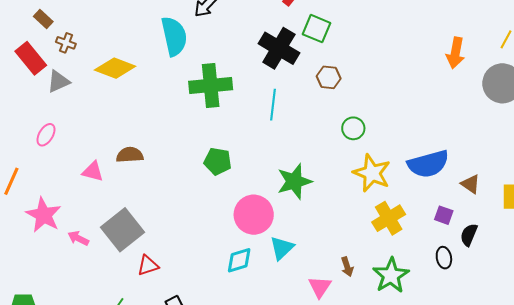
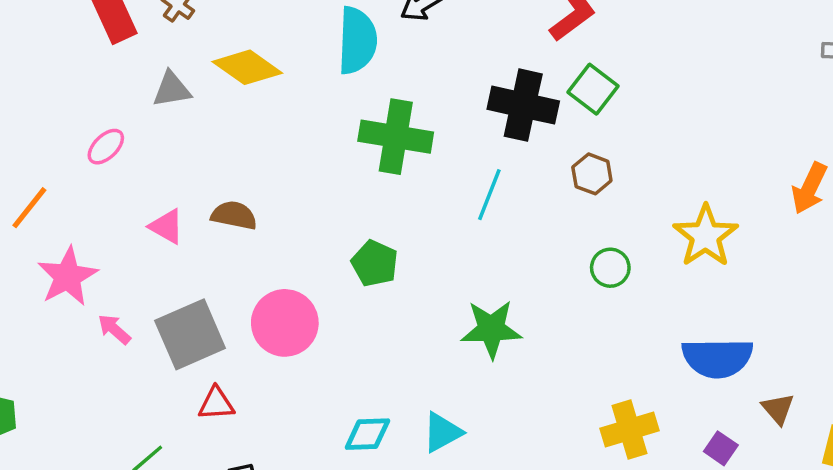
black cross: (279, 48) -> (523, 105), turned -33
gray triangle: (58, 81) -> (172, 89), moved
yellow star: (372, 173) -> (706, 236), moved
pink circle: (254, 215) -> (285, 323), moved

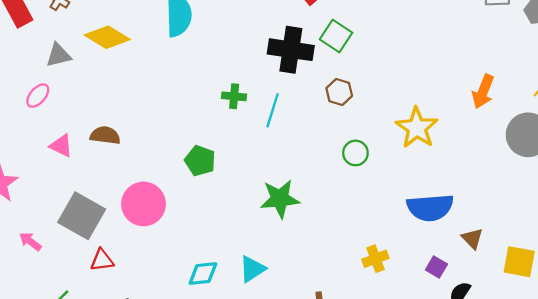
green cross: (396, 137) -> (234, 96), moved, size x0.5
pink ellipse: (106, 147) -> (38, 96), moved
pink arrow: (114, 329) -> (30, 241), moved
gray square: (190, 334) -> (82, 216), turned -33
yellow cross: (630, 430) -> (375, 259), size x0.7

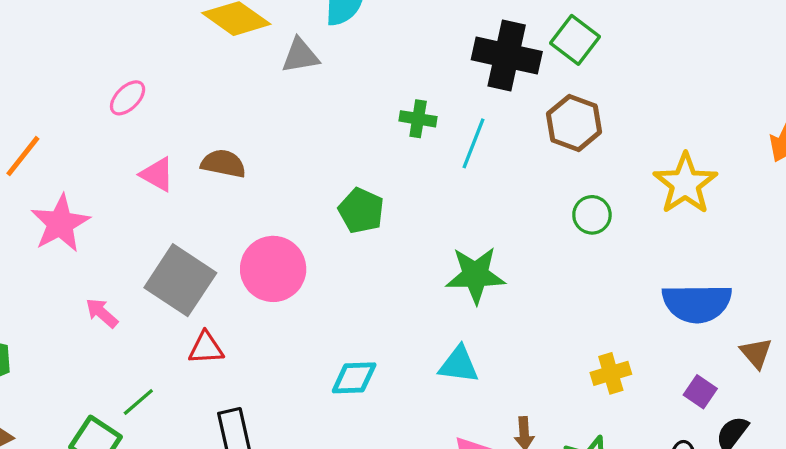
gray triangle: (59, 55) -> (300, 56), moved
brown hexagon: (339, 92) -> (574, 123), size x1.4
cyan triangle: (252, 269) -> (459, 365), moved, turned 36

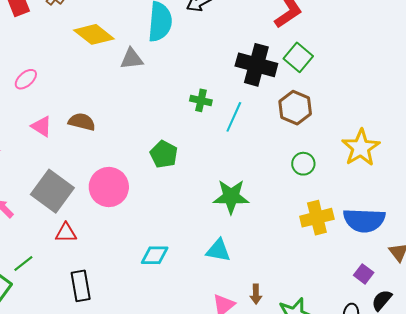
yellow cross: (611, 373) -> (317, 218), moved, size x1.4

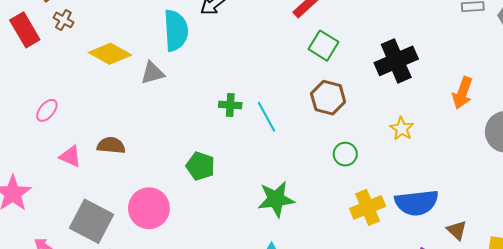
black cross: (256, 65) -> (396, 61), moved, turned -30
cyan line: (234, 117) -> (266, 117), turned -44
yellow star: (361, 148) -> (402, 129), size x0.6

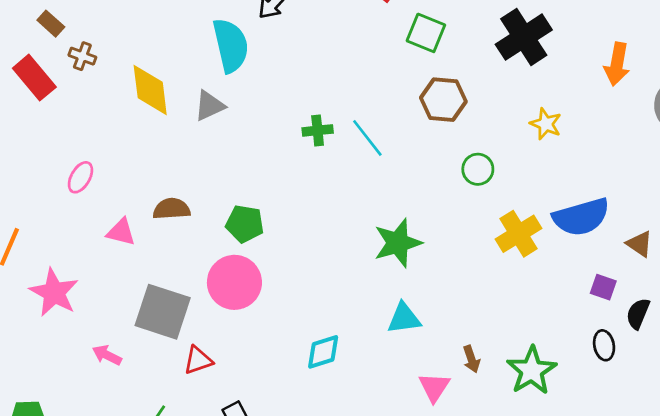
yellow diamond: (110, 54) -> (150, 90), turned 63
green pentagon: (200, 166) -> (245, 224), moved

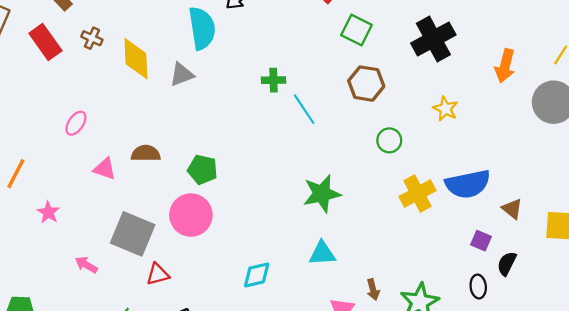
brown cross: (82, 56) -> (92, 38), moved
green cross: (318, 130) -> (274, 80), moved
pink star: (54, 293) -> (48, 212), size x0.6

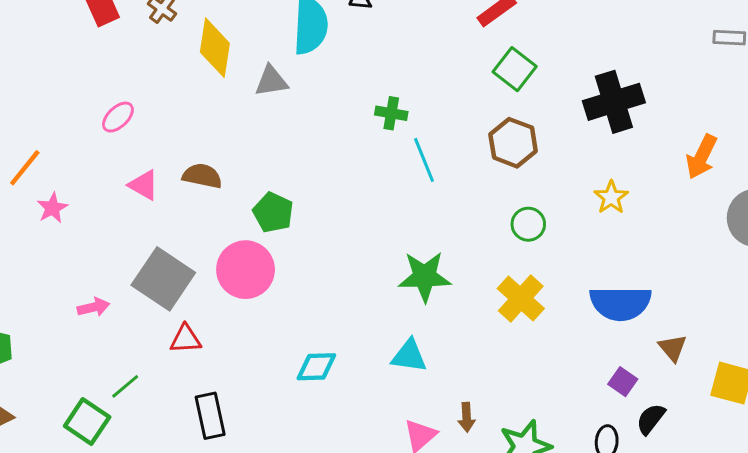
yellow cross: (417, 194) -> (521, 299), moved, turned -32
pink star: (48, 212) -> (52, 208), moved
pink arrow: (86, 265) -> (93, 307), turned 125

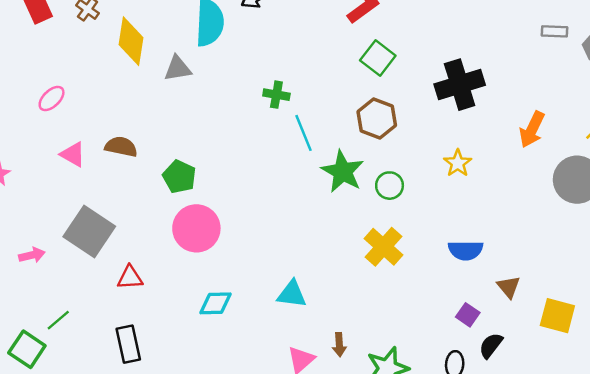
pink circle: (246, 270) -> (196, 228), moved
green star: (425, 277) -> (343, 172), moved, turned 30
blue semicircle: (620, 303) -> (466, 250), size x0.7
red triangle: (186, 339) -> (130, 278), moved

